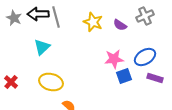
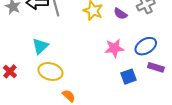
cyan triangle: (42, 47) -> (40, 46), moved
blue square: (124, 76) -> (129, 77), moved

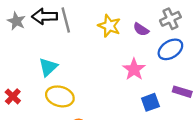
blue ellipse: (146, 46) -> (170, 49), moved
pink star: (114, 48) -> (134, 69), turned -30

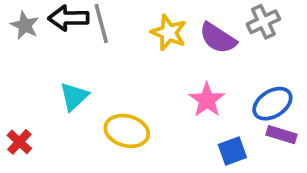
purple semicircle: (141, 29) -> (218, 38), size x1.5
blue ellipse: (170, 49) -> (272, 104), moved
yellow ellipse: (60, 96) -> (127, 131), moved

